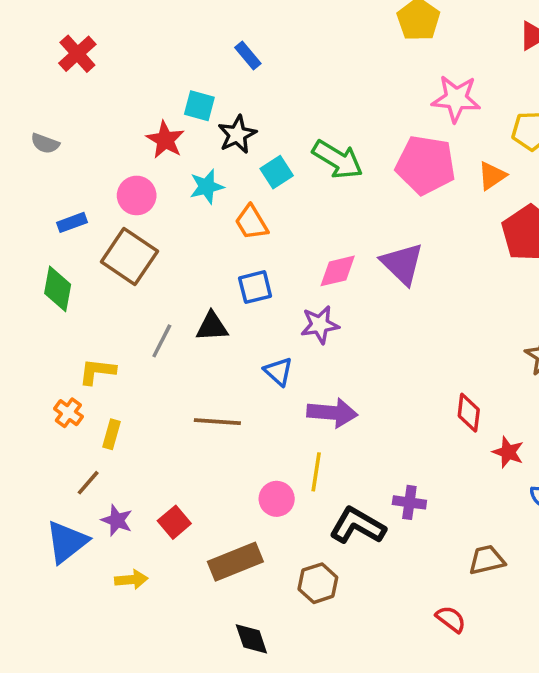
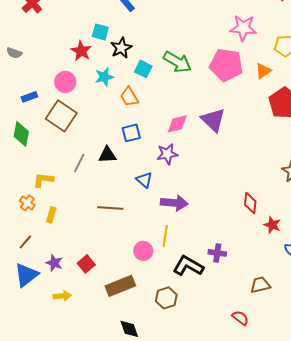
cyan square: (277, 172) -> (143, 69), turned -30
brown line: (88, 483) -> (25, 242), moved

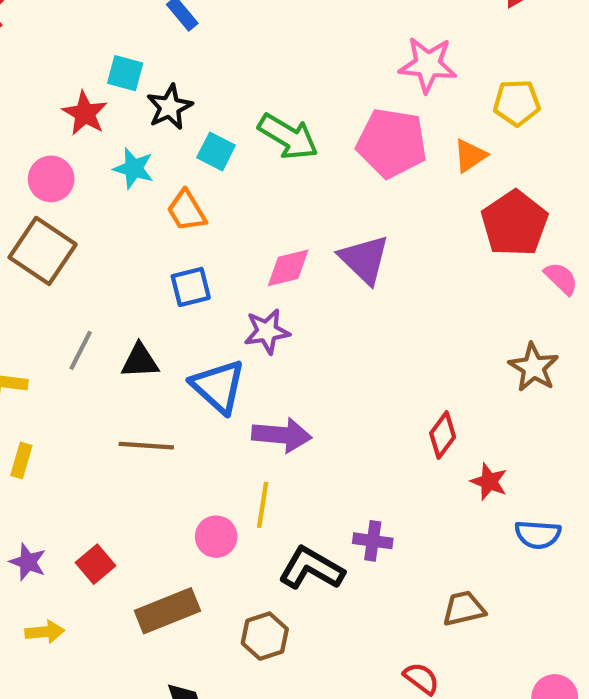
cyan star: (104, 77) -> (134, 168), turned 30
black triangle: (107, 155) -> (140, 361), moved
blue triangle: (144, 180) -> (218, 386), size x1.6
red diamond: (250, 203) -> (443, 435), turned 30

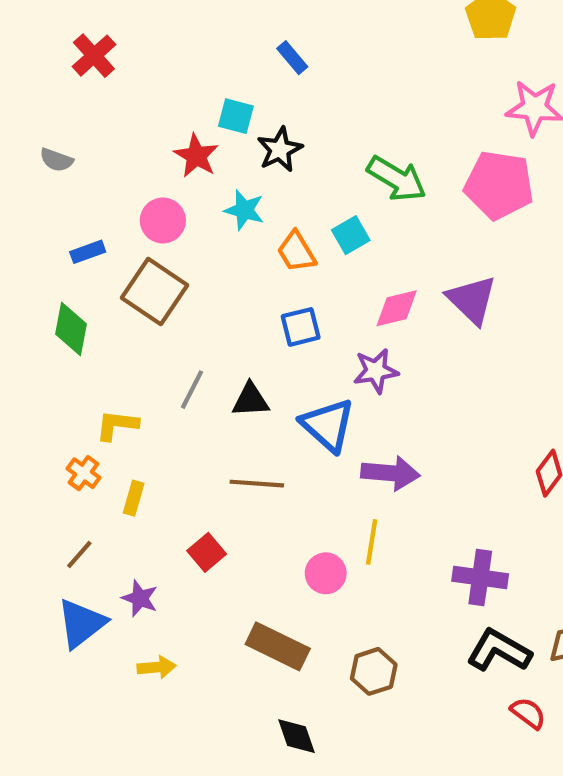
cyan square: (216, 151) -> (351, 235), moved, turned 33
purple cross: (373, 541) -> (480, 577), size x1.4
red square: (95, 564) -> (207, 552), moved
black L-shape: (311, 568) -> (499, 651), moved
brown rectangle: (167, 611) -> (278, 646), turned 48

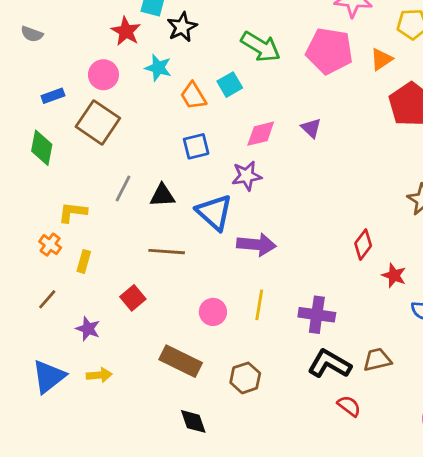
purple triangle: (472, 300) -> (311, 128), size x0.6
yellow line: (372, 542) -> (259, 305), moved
blue triangle: (81, 623) -> (49, 377), moved

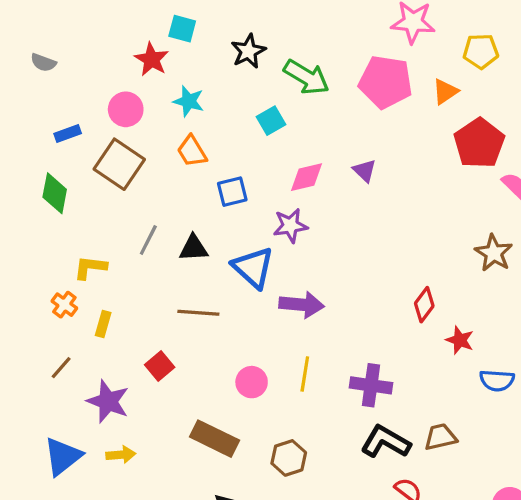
black star: (182, 27) -> (248, 51), moved
orange trapezoid: (193, 96) -> (192, 151), moved
purple star: (88, 329) -> (108, 401), size x1.5

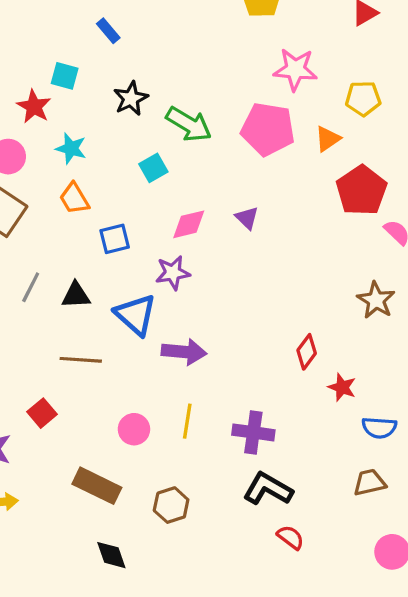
brown trapezoid: (440, 437) -> (370, 482), moved

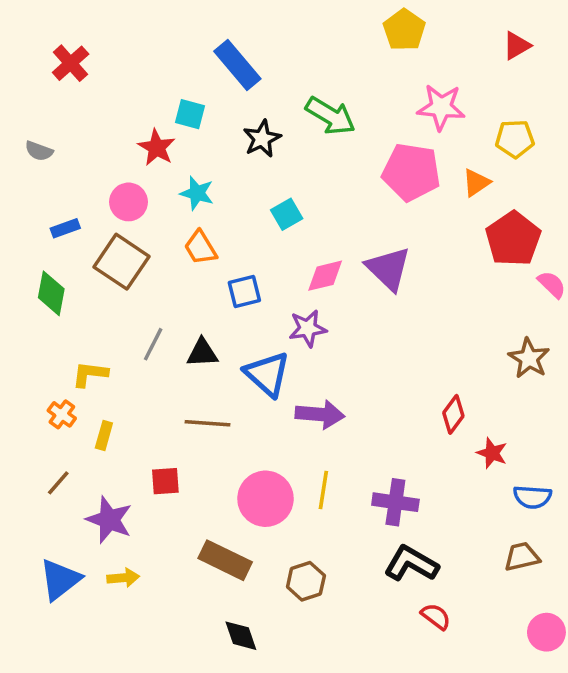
blue rectangle: (108, 31) -> (237, 65), size x1.8
green arrow: (189, 124) -> (330, 116), moved
purple triangle: (247, 218) -> (388, 269), size x1.8
red square: (42, 413) -> (165, 481), turned 36
pink circle: (134, 429) -> (265, 499), size x1.6

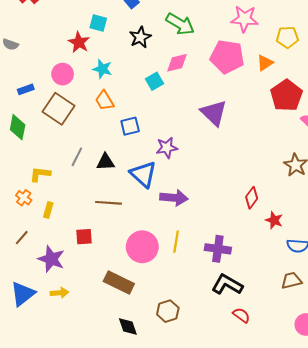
pink diamond: (325, 276) -> (177, 63), moved
brown hexagon: (306, 581) -> (168, 311), moved

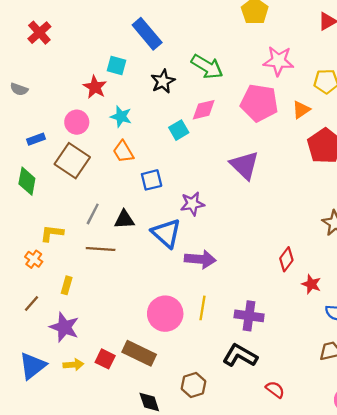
brown line: (109, 203) -> (101, 249), moved
yellow rectangle: (48, 210) -> (67, 285), moved
red square: (84, 237) -> (105, 359), moved, turned 30
black L-shape: (227, 285) -> (240, 356), moved

